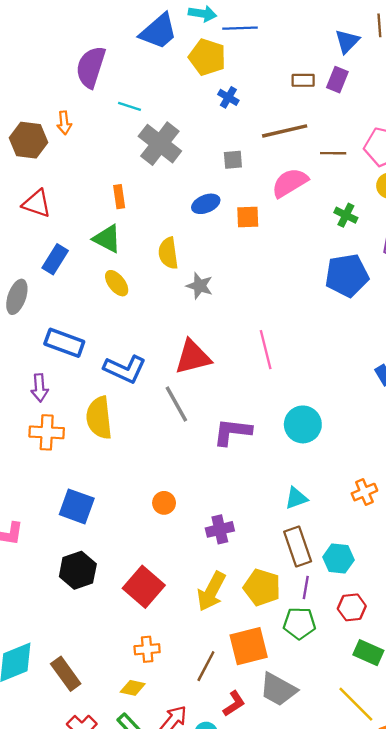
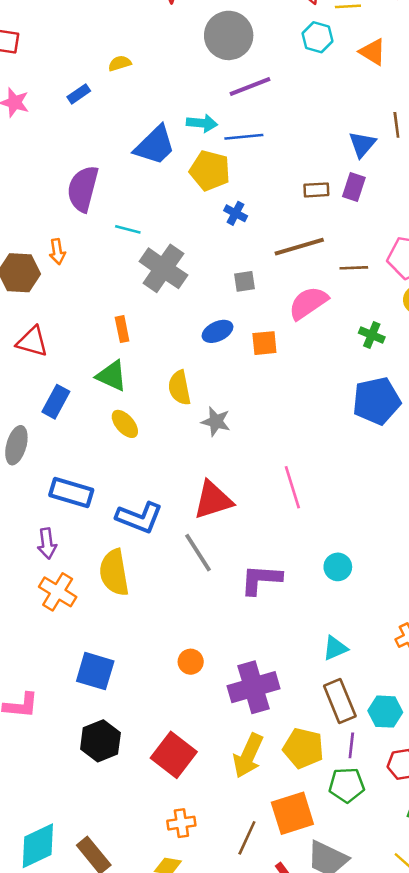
cyan circle: (303, 424) -> (338, 567), size x0.7
orange cross: (47, 432) -> (58, 592), turned 32
purple cross: (220, 529) -> (253, 687), size x1.6

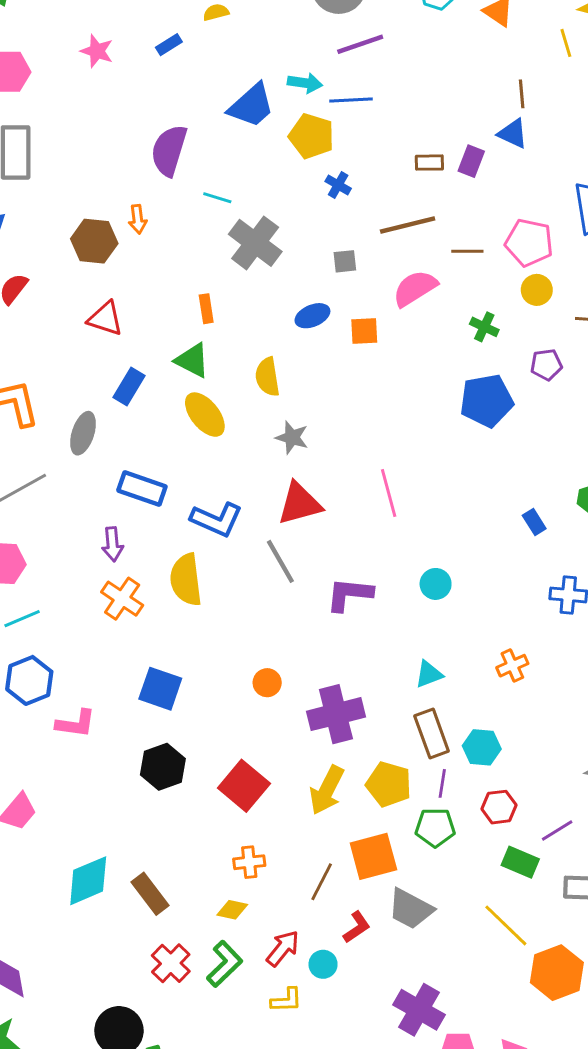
blue triangle: (362, 144) -> (513, 134), moved, turned -48
gray star: (216, 422) -> (292, 437), moved
yellow ellipse: (125, 424) -> (205, 415), size x1.4

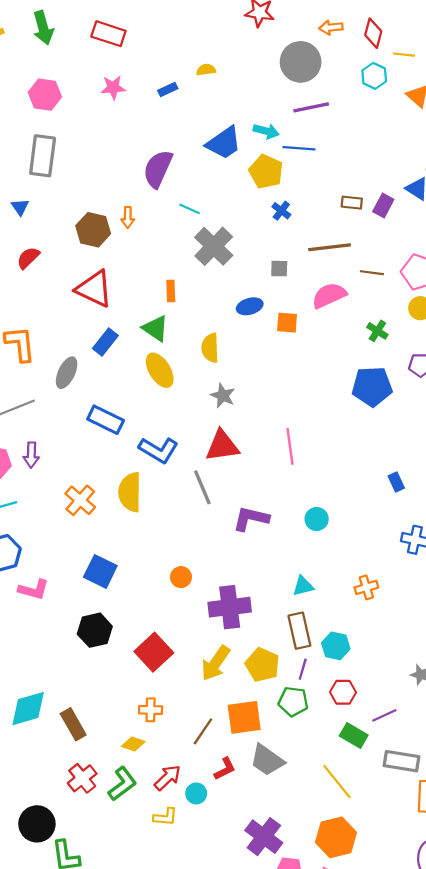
pink star: (97, 51) -> (113, 88), turned -30
red triangle: (105, 319) -> (94, 289), size x1.4
purple arrow: (113, 544) -> (31, 455), moved
orange hexagon: (557, 973) -> (336, 837), moved

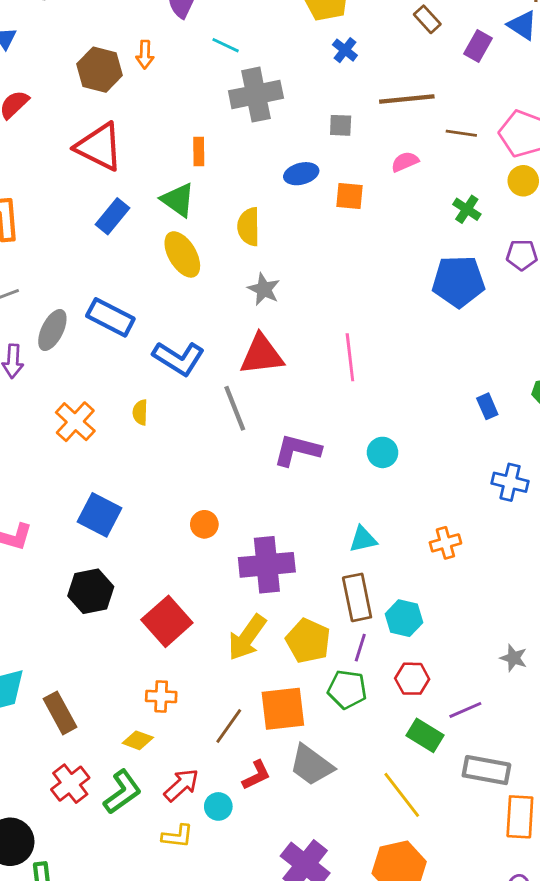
brown rectangle: (352, 203) -> (427, 19), moved, turned 40
gray cross: (214, 246) -> (256, 95), turned 33
pink semicircle: (329, 295) -> (405, 162), size x0.6
gray ellipse: (67, 373) -> (52, 330), moved
yellow semicircle: (130, 492) -> (140, 412), size x0.5

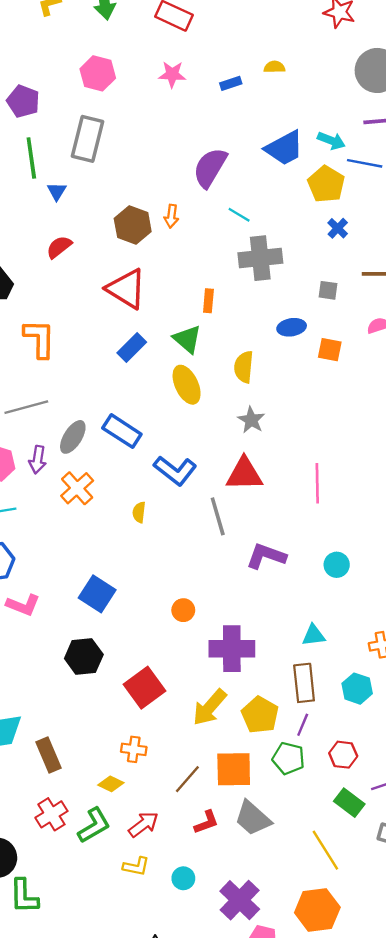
orange cross: (75, 422) -> (77, 488), moved
cyan hexagon: (404, 618) -> (357, 689), moved
cyan circle: (218, 806) -> (183, 878), moved

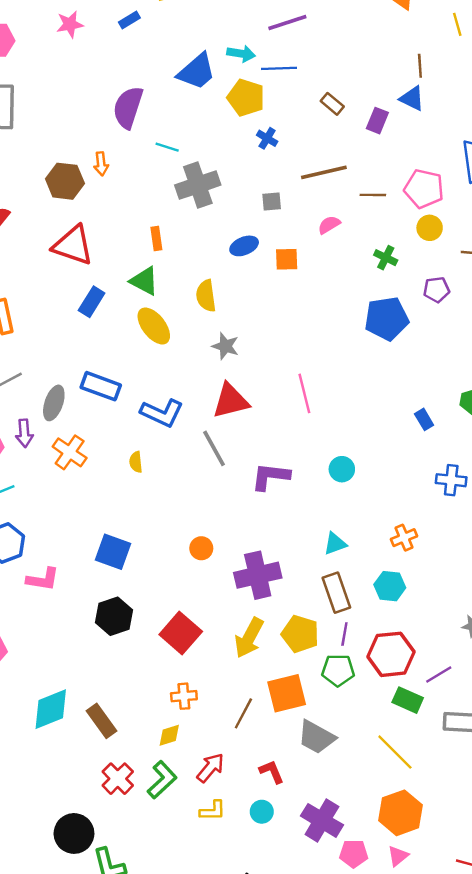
red hexagon: (343, 755) -> (391, 654), size x1.6
yellow diamond: (111, 784) -> (169, 735), turned -30
red L-shape: (206, 822) -> (272, 772), moved, turned -80

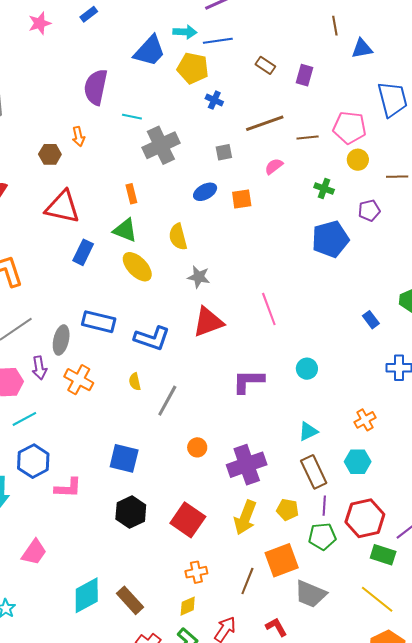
blue triangle: (412, 98) -> (362, 49), moved, turned -30
brown hexagon: (65, 181) -> (50, 154), size x0.7
gray line: (214, 448) -> (167, 401), moved, turned 64
yellow pentagon: (300, 634) -> (287, 510), size x0.7

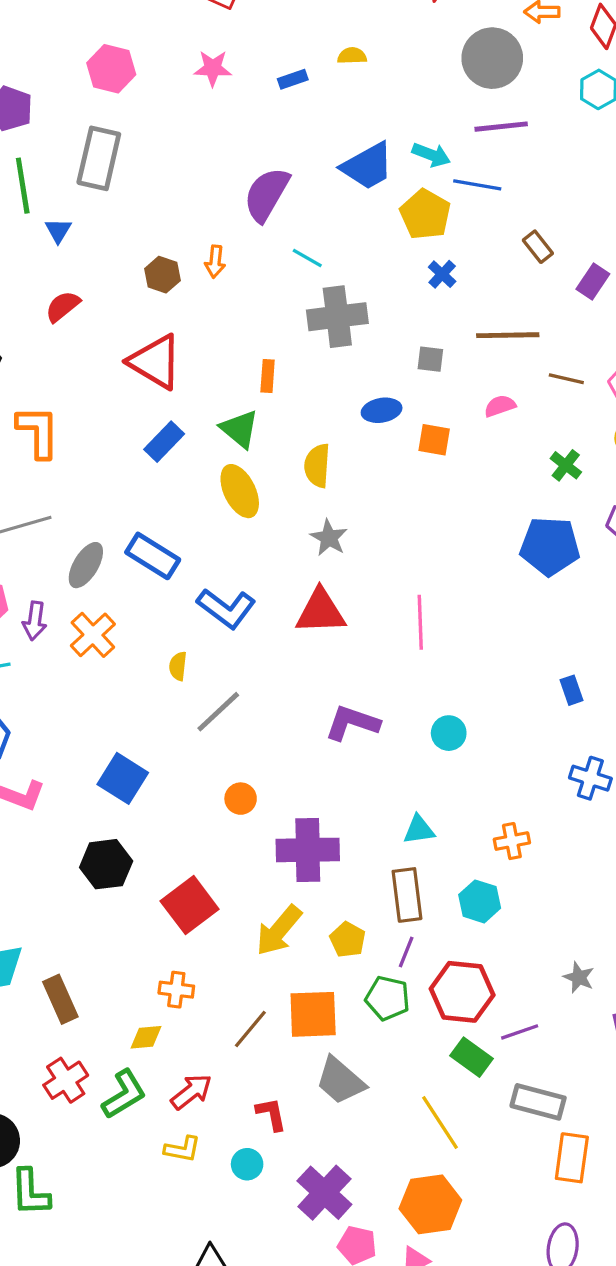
purple arrow: (39, 368) -> (35, 621), moved

